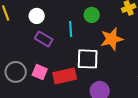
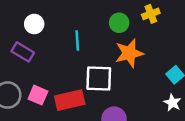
green circle: (92, 15) -> (119, 23), moved
purple rectangle: (44, 39) -> (23, 52), moved

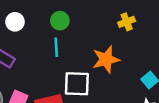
green circle: (119, 23) -> (60, 21), moved
white circle: (34, 24) -> (15, 22), moved

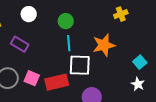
green circle: (60, 21) -> (66, 21), moved
cyan line: (56, 47) -> (69, 43), moved

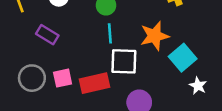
cyan square: (140, 62) -> (183, 58), moved, size x1.5
pink square: (32, 78) -> (63, 78), turned -35

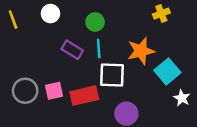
purple rectangle: (47, 35) -> (72, 50), moved

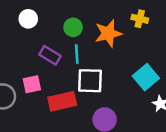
yellow cross: (161, 14) -> (140, 19), turned 35
orange star: (141, 51) -> (108, 33), moved
pink square: (54, 91) -> (32, 84), moved

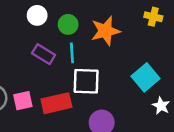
white circle: (28, 19) -> (37, 15), moved
yellow cross: (140, 19) -> (153, 17), moved
pink square: (32, 84) -> (23, 101), moved

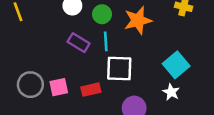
red rectangle: (56, 103) -> (91, 90), size x0.7
white star: (161, 106) -> (171, 92), moved

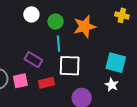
purple rectangle: (79, 43) -> (33, 60), moved
cyan square: (176, 65) -> (116, 63), turned -35

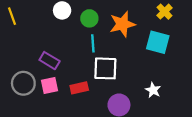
yellow cross: (122, 15) -> (165, 12), turned 32
purple rectangle: (33, 60) -> (50, 61), moved
cyan square: (116, 63) -> (158, 42), moved

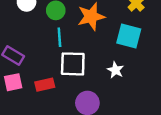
white star: (153, 90) -> (115, 70), moved

